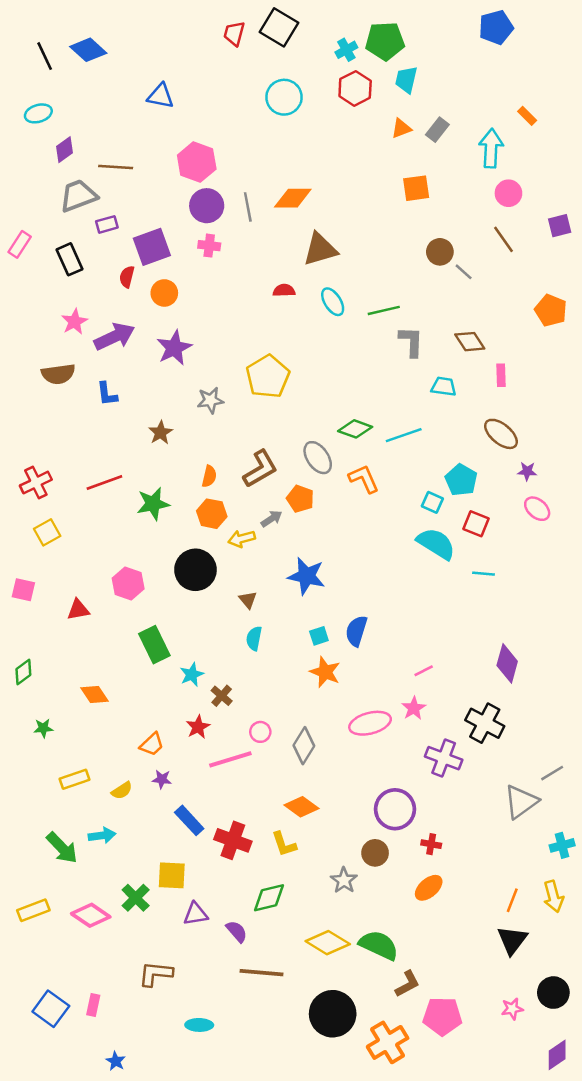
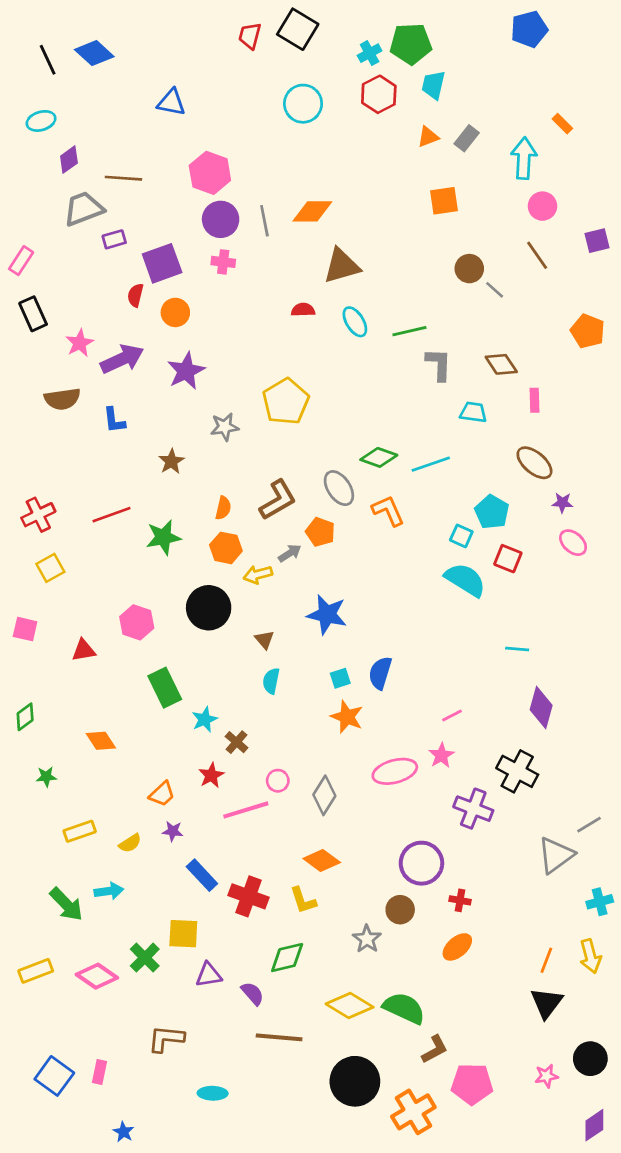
black rectangle: (70, 259) -> (33, 314), moved
cyan line: (484, 574) -> (517, 649), moved

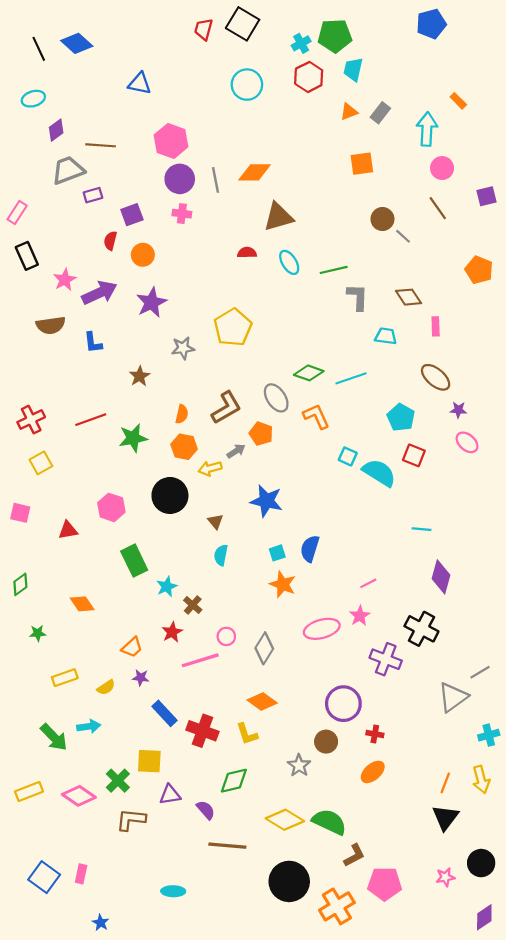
purple square: (162, 263) -> (132, 215), size x0.7
cyan square: (461, 536) -> (348, 456), moved
brown L-shape: (166, 1039) -> (131, 820), moved

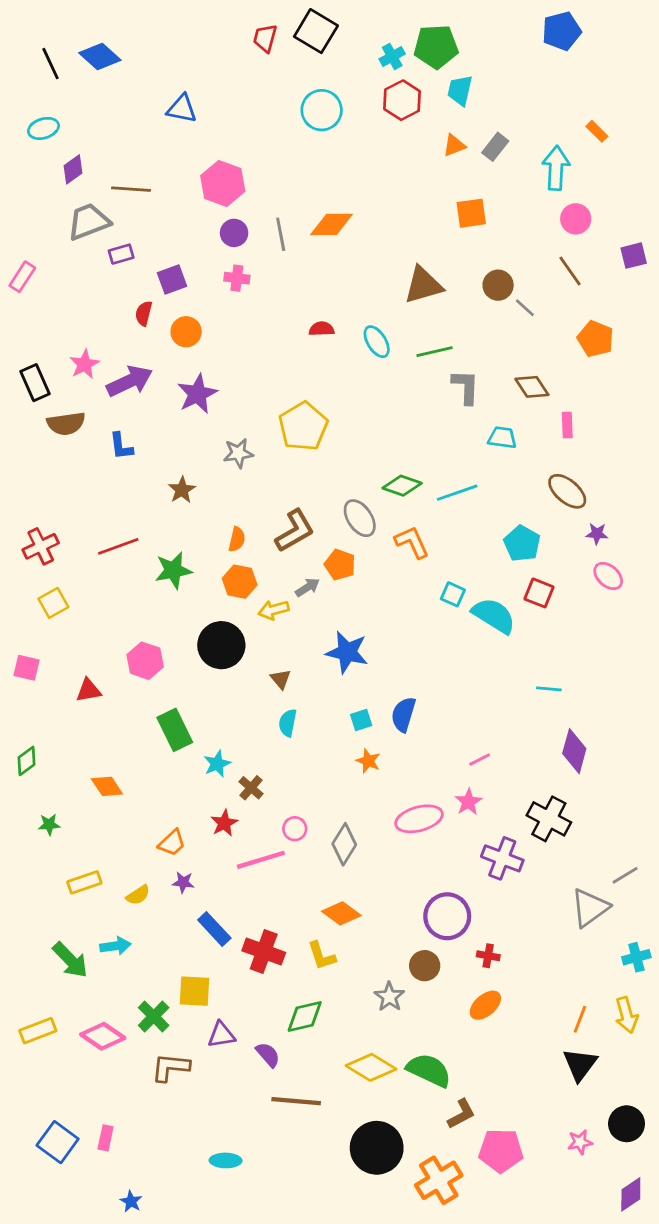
purple circle: (180, 179) -> (234, 233), size x0.7
brown triangle: (278, 217) -> (423, 285), moved
black rectangle: (27, 256) -> (35, 383), moved
orange pentagon: (479, 270) -> (595, 339), moved
orange star: (283, 584) -> (368, 761), size x0.7

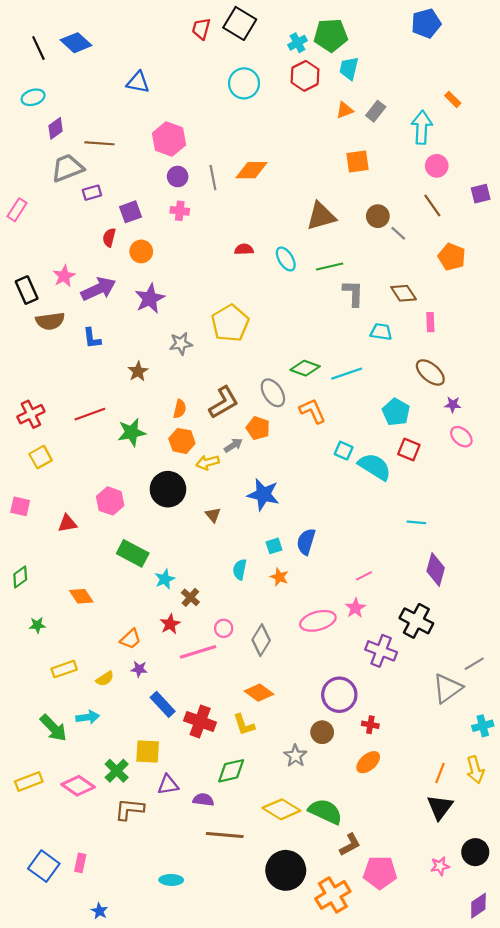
cyan semicircle: (288, 723) -> (240, 569), moved
green rectangle: (175, 730) -> (133, 553), turned -36
purple semicircle: (268, 1055) -> (203, 800), turned -42

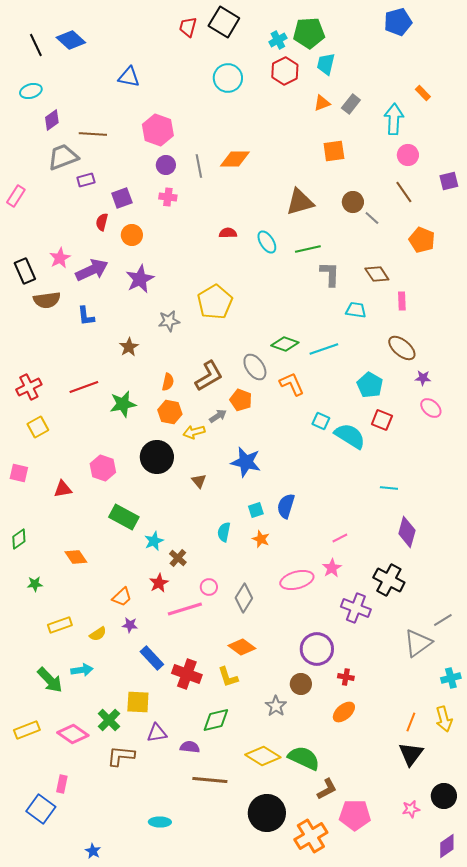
pink rectangle: (80, 863) -> (62, 784), moved

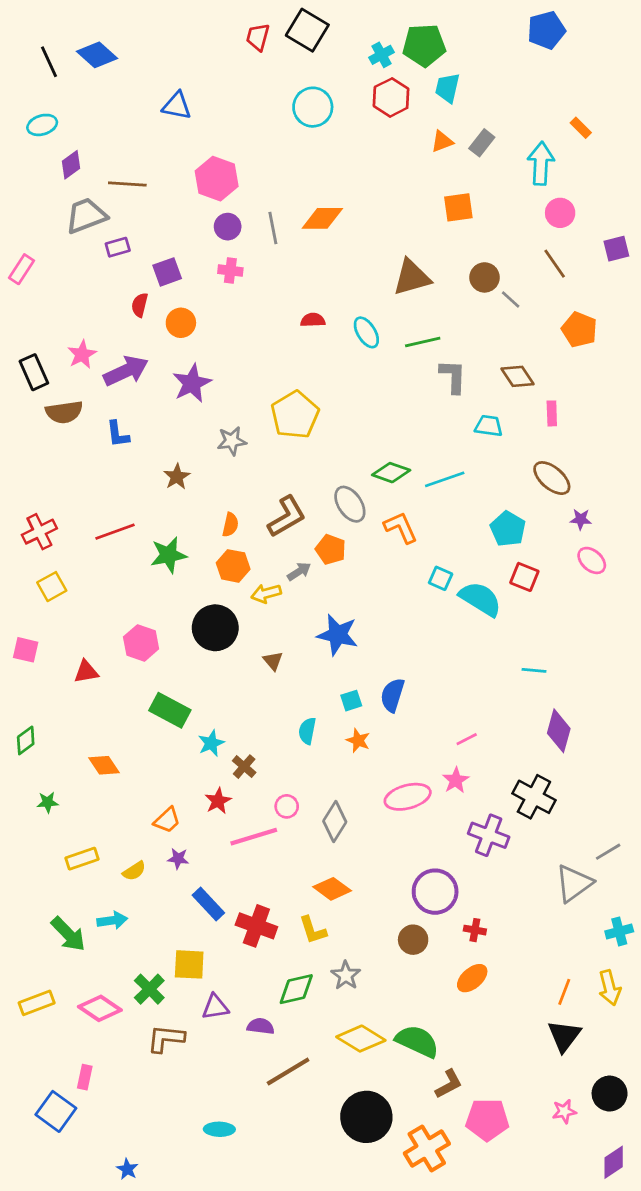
gray star: (276, 706) -> (346, 975), moved
brown line: (210, 780) -> (288, 1072), turned -36

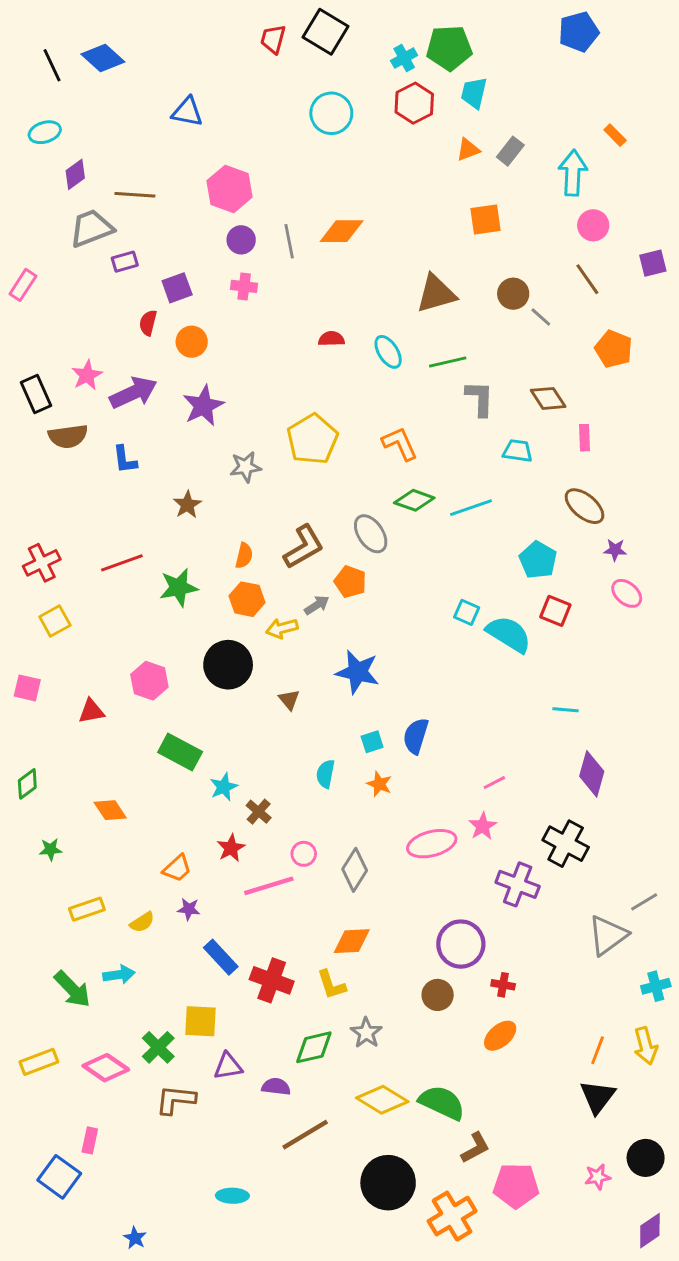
orange L-shape: (401, 527) -> (400, 444), moved
orange diamond: (332, 889) -> (352, 941), turned -39

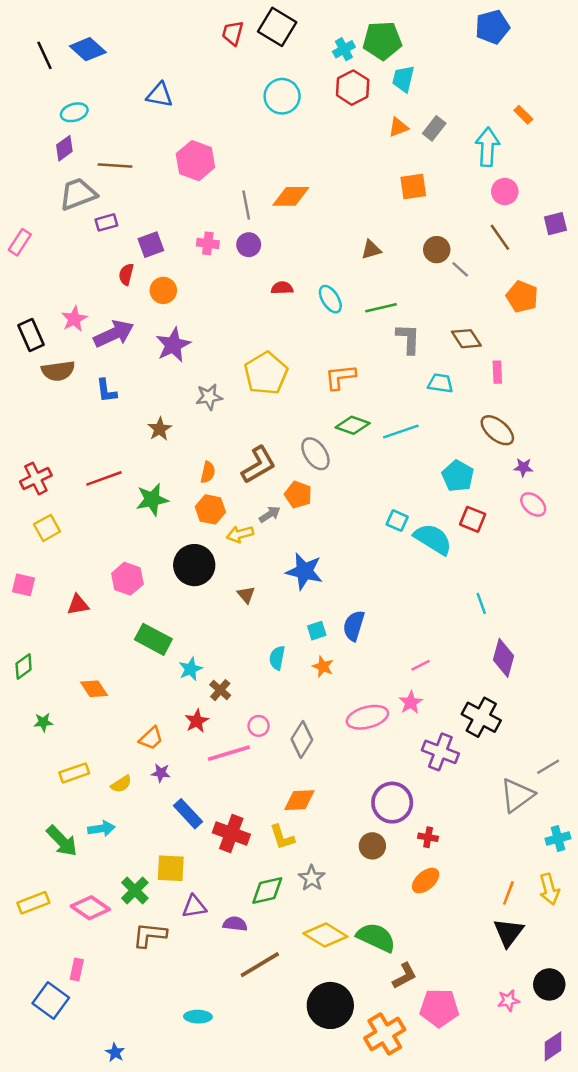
cyan ellipse: (45, 132) -> (74, 112), moved
purple circle: (241, 240) -> (249, 245), moved
brown triangle: (436, 294) -> (371, 250), size x0.6
orange L-shape: (400, 444) -> (340, 377), turned -72
cyan line: (566, 710) -> (481, 603), turned 65

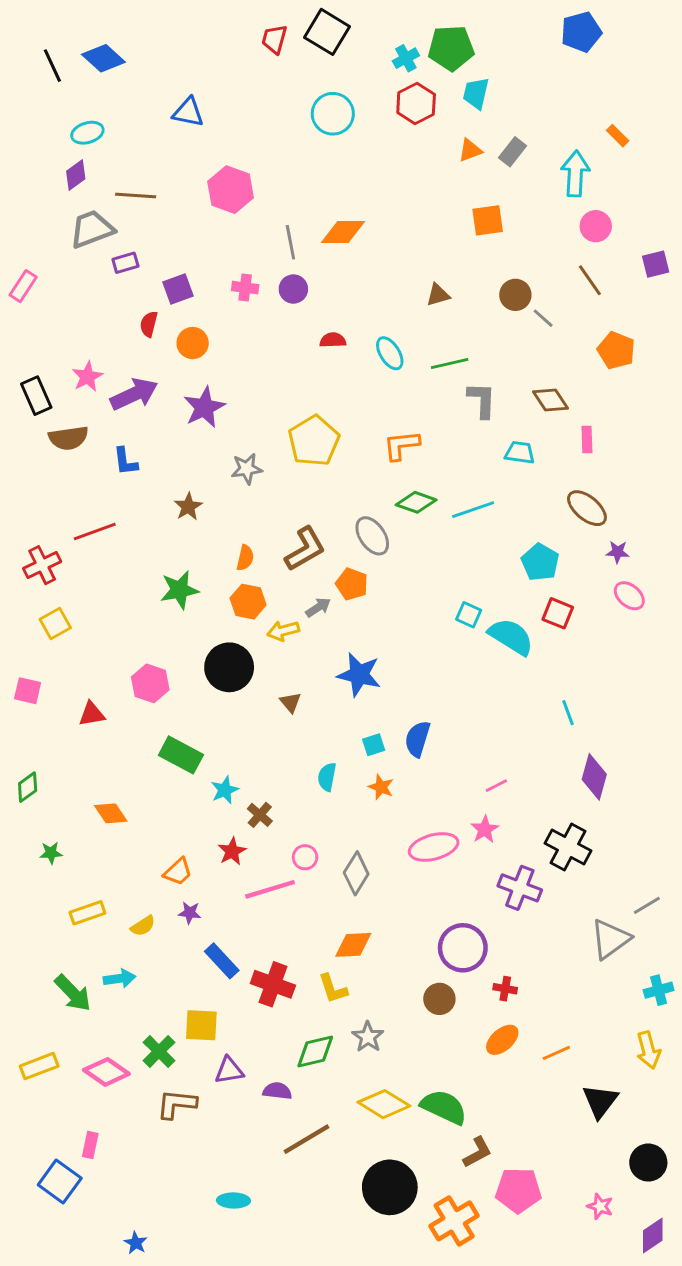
red line: (104, 478) -> (95, 531), moved
orange line: (508, 893) -> (556, 1053), moved, turned 45
pink star: (508, 1001) -> (600, 1206), moved, turned 30

